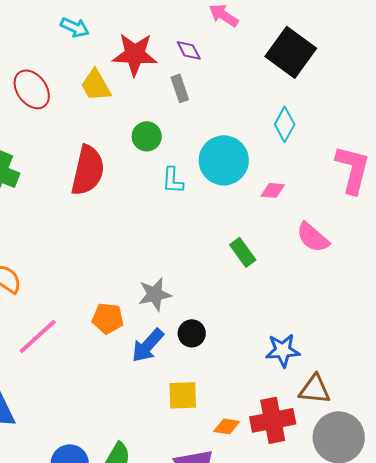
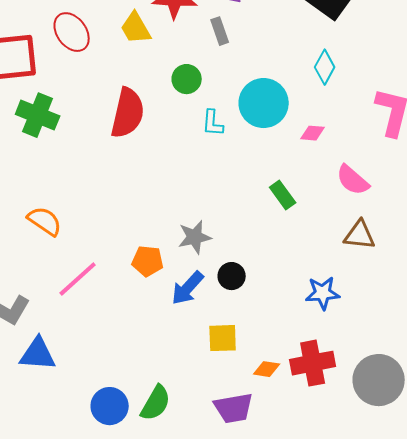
brown triangle: (315, 389) -> (360, 235), moved

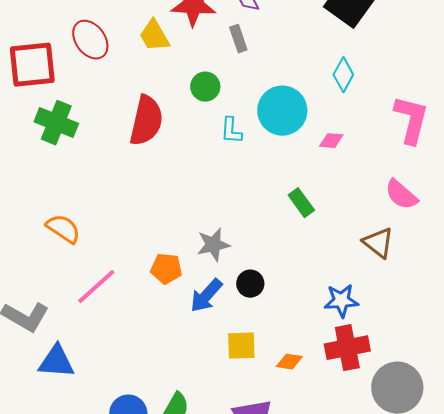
pink semicircle: (353, 180) -> (401, 195), moved
brown triangle: (360, 235) -> (378, 243), turned 32
red cross: (313, 363) -> (347, 348), moved
orange diamond: (267, 369) -> (289, 362), moved

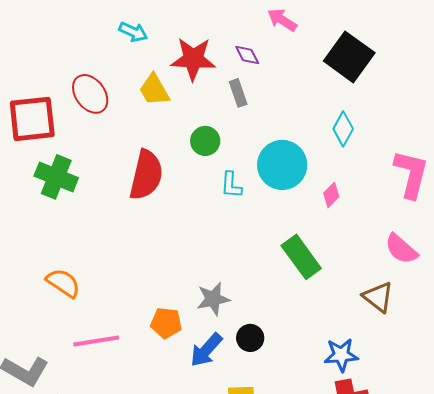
pink diamond: (331, 141) -> (331, 195), turned -50
green rectangle: (301, 203) -> (301, 257), size x1.5
pink line: (96, 287) -> (96, 341), turned 33

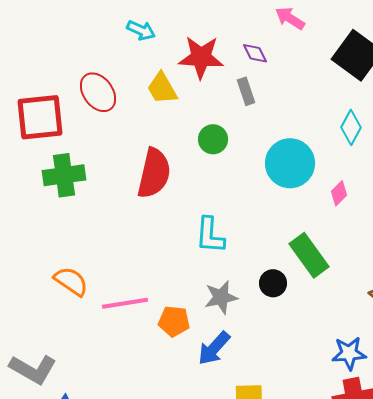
green cross: (56, 177) -> (64, 175), turned -30
cyan L-shape: (231, 185) -> (210, 235), moved, size x1.4
black circle: (250, 338) -> (273, 283), moved
pink line: (96, 341) -> (125, 303), moved

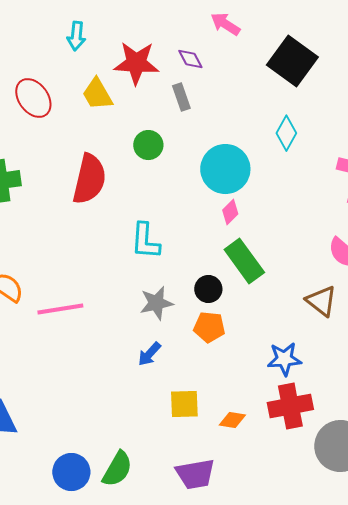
cyan arrow: (141, 30) -> (76, 36), turned 72
pink diamond: (339, 193) -> (230, 212), moved
orange pentagon: (174, 321) -> (209, 327), moved
blue arrow: (214, 348) -> (149, 354), size x0.7

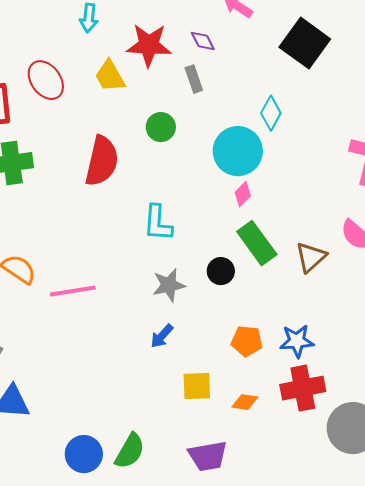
cyan diamond: (286, 133) -> (271, 113), moved
brown triangle: (321, 301) -> (311, 257), moved, turned 40
orange pentagon: (209, 327) -> (247, 341), moved

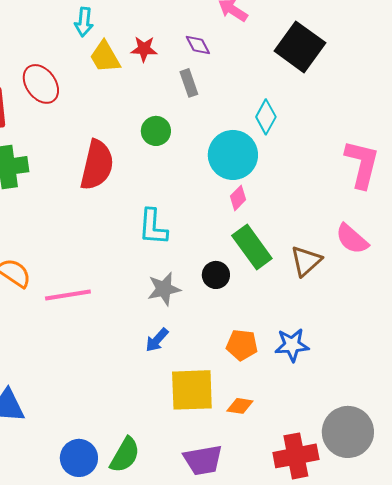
red star: (149, 45) -> (144, 49), size x0.6
yellow trapezoid: (110, 76) -> (105, 57), moved
yellow square: (197, 386) -> (192, 390), size x1.5
red cross: (303, 388) -> (296, 456), moved

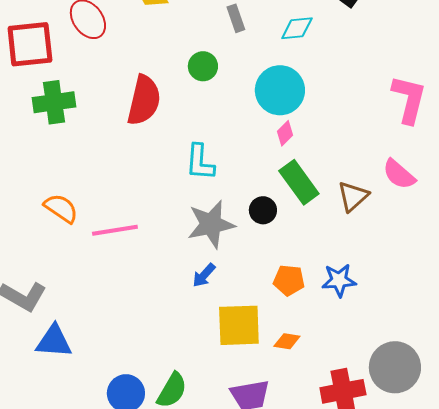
cyan diamond: (266, 117) -> (297, 28), moved, turned 56
gray star: (164, 289) -> (211, 224), size x1.4

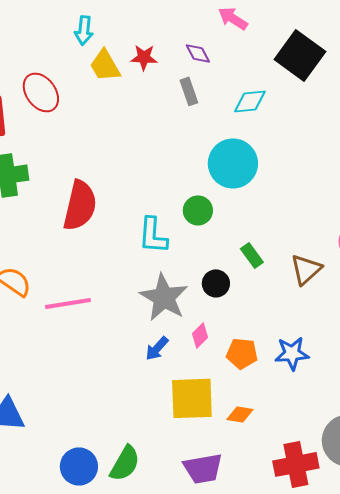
green circle: (203, 66) -> (198, 210), moved
red semicircle: (144, 100) -> (80, 205), moved
pink diamond: (285, 133) -> (200, 335), moved
green rectangle: (299, 182) -> (252, 255), size x0.6
gray star: (211, 224) -> (164, 297), turned -30

